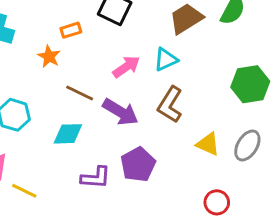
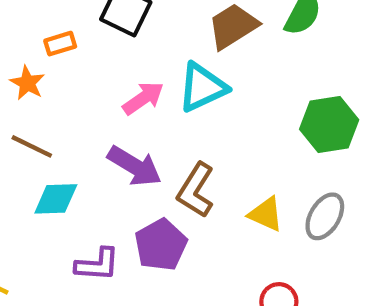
cyan triangle: (166, 59) -> (202, 87), size x1.4
brown line: (80, 93) -> (32, 146), moved
brown L-shape: (170, 105) -> (196, 190), moved

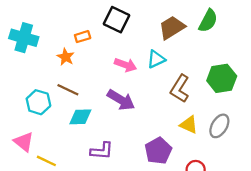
cyan triangle: (202, 87) -> (156, 59), size x0.7
pink arrow: (143, 98) -> (126, 65), turned 55
brown L-shape: (196, 190) -> (180, 89), moved
purple pentagon: (161, 245) -> (158, 151), moved

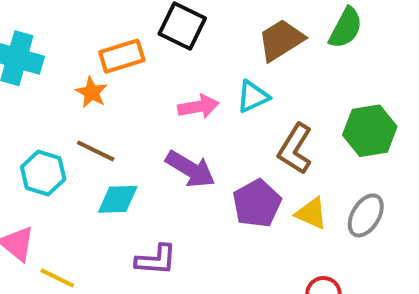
orange rectangle: (83, 37) -> (122, 56), size x1.5
pink arrow: (126, 65) -> (198, 107), turned -30
purple pentagon: (158, 151) -> (257, 203), moved

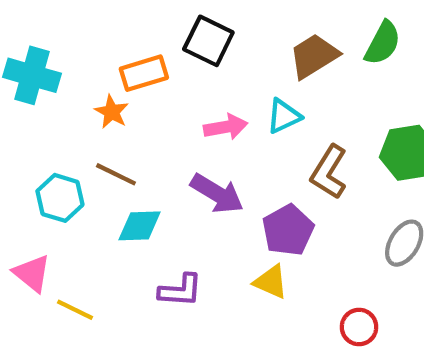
yellow triangle: (311, 213) -> (271, 282), moved

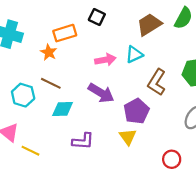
black square: (208, 41) -> (97, 17), size x0.7
yellow triangle: (271, 282) -> (128, 137), turned 30

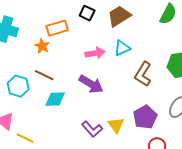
brown trapezoid: (149, 24) -> (119, 16), moved
purple pentagon: (136, 111) -> (145, 117), moved
purple L-shape: (83, 141) -> (92, 129), moved, turned 45

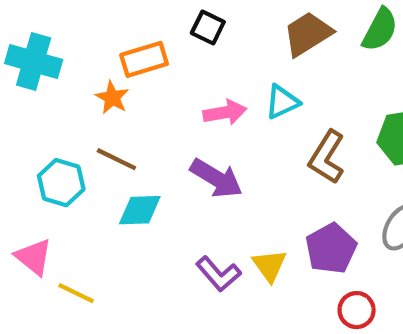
brown trapezoid: (119, 16) -> (308, 34), moved

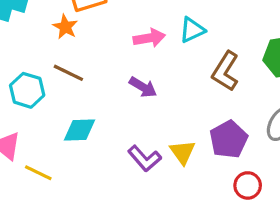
purple arrow: (216, 178) -> (143, 87), size x0.7
cyan diamond: (140, 210) -> (79, 130), moved

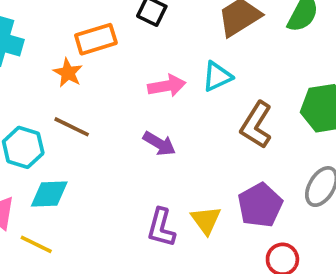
cyan diamond: (79, 130) -> (49, 194), moved
purple L-shape: (145, 158) -> (161, 228), turned 56

